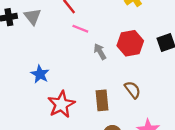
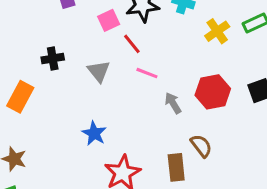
gray triangle: (33, 17) -> (99, 71), moved
brown semicircle: (133, 90) -> (201, 146), moved

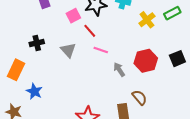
blue star: (94, 133) -> (34, 91), moved

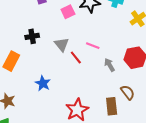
red line: (90, 31) -> (76, 58), moved
blue star: (34, 91) -> (43, 83), moved

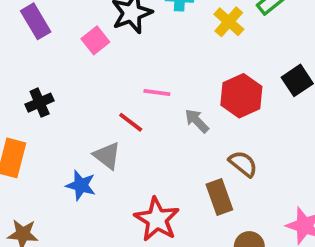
gray triangle: (62, 44) -> (107, 156), moved

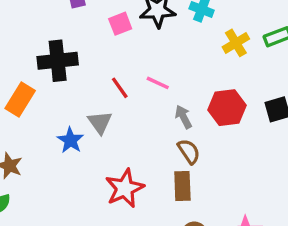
black cross: (40, 103) -> (58, 61), size x1.6
red line: (131, 122) -> (120, 88), moved
brown semicircle: (243, 164) -> (189, 151), moved

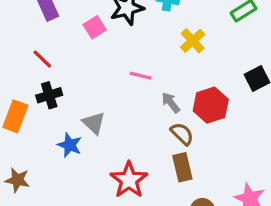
yellow cross: (236, 43) -> (193, 41), moved
black cross: (58, 61) -> (49, 95), moved, size x0.7
red line: (120, 88) -> (42, 59), moved
red hexagon: (227, 108) -> (211, 105), moved

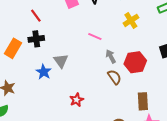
brown rectangle: (182, 167) -> (143, 101), moved
red star: (129, 180) -> (77, 100), size x0.6

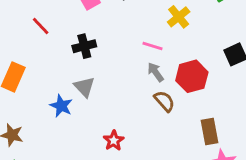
pink line: (95, 37) -> (153, 46), moved
black cross: (36, 39) -> (84, 46), moved

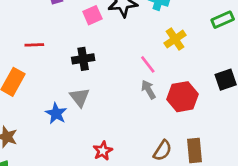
red line: (41, 26) -> (34, 45), moved, turned -54
pink line: (153, 46) -> (148, 64), turned 30
brown semicircle: (164, 101) -> (163, 150), moved, turned 70

